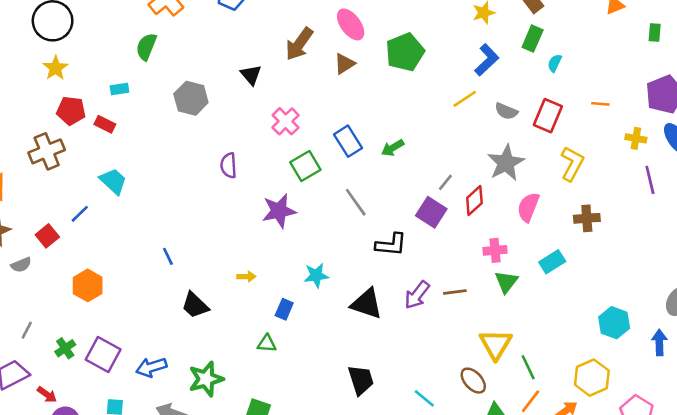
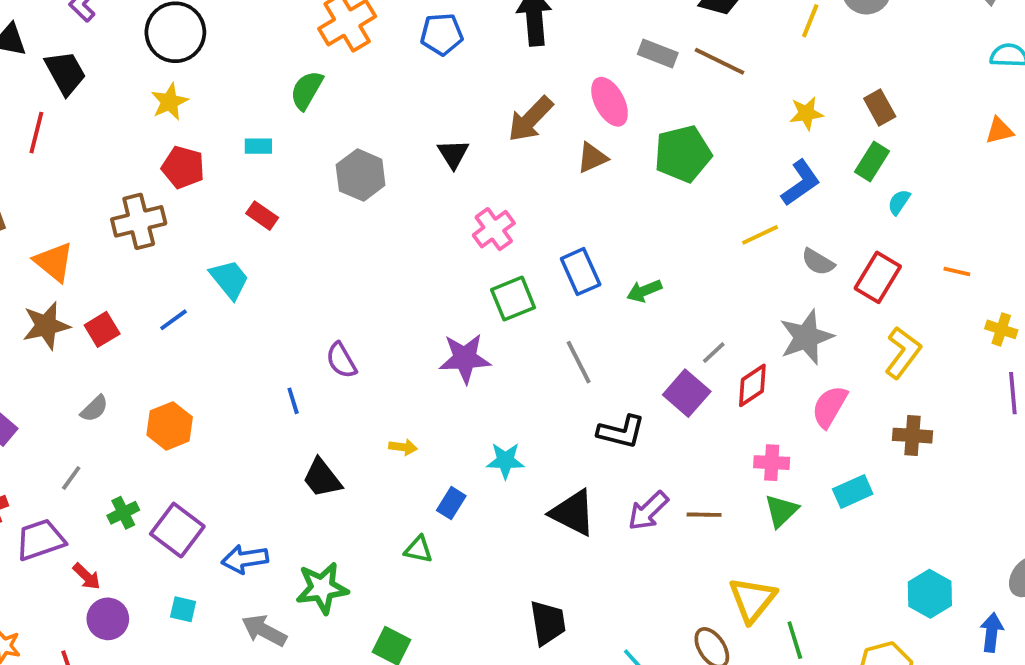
red rectangle: (105, 124) -> (262, 216), moved
purple semicircle: (229, 165) -> (341, 360), moved, turned -35
red square: (47, 236) -> (102, 329), moved
gray semicircle: (21, 265) -> (94, 409), moved, turned -30

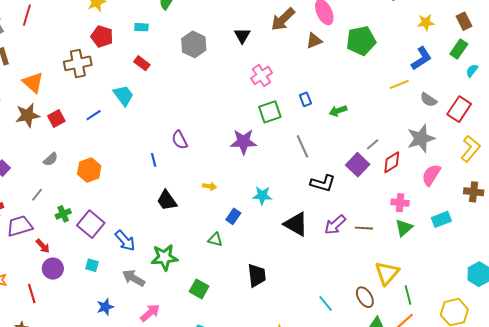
blue rectangle: (581, 272) -> (305, 99), size x0.6
blue arrow: (245, 559) -> (125, 241), turned -125
black trapezoid: (548, 623) -> (257, 275), moved

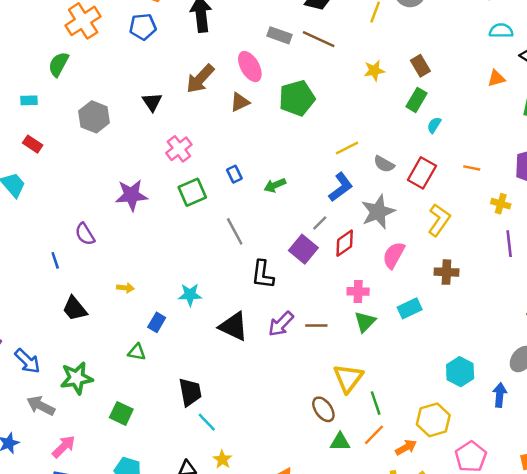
blue L-shape: (421, 58) -> (341, 187), moved
purple star: (244, 142) -> (131, 195), moved
black L-shape: (323, 183) -> (263, 274), turned 85
cyan line: (326, 303) -> (207, 422), moved

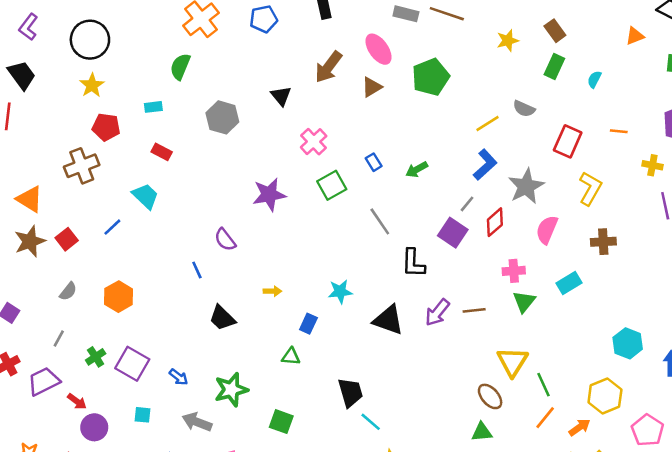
cyan semicircle: (434, 125) -> (594, 79), moved
gray semicircle: (384, 164) -> (524, 109), moved
blue arrow: (27, 361) -> (179, 377), size x0.7
green triangle: (340, 442) -> (482, 432), moved

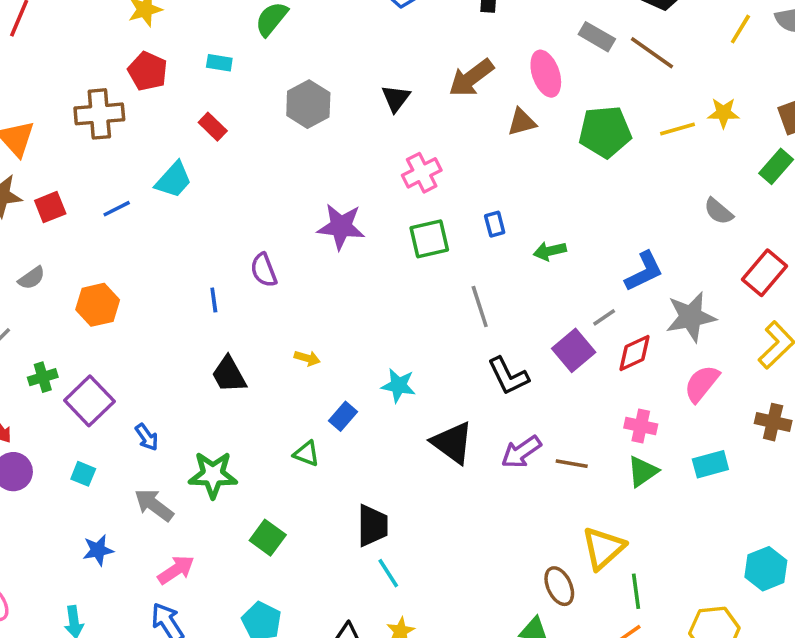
yellow line: (488, 124) -> (678, 129), moved
cyan trapezoid: (145, 196) -> (174, 180), turned 72
black L-shape: (413, 263) -> (508, 376), turned -44

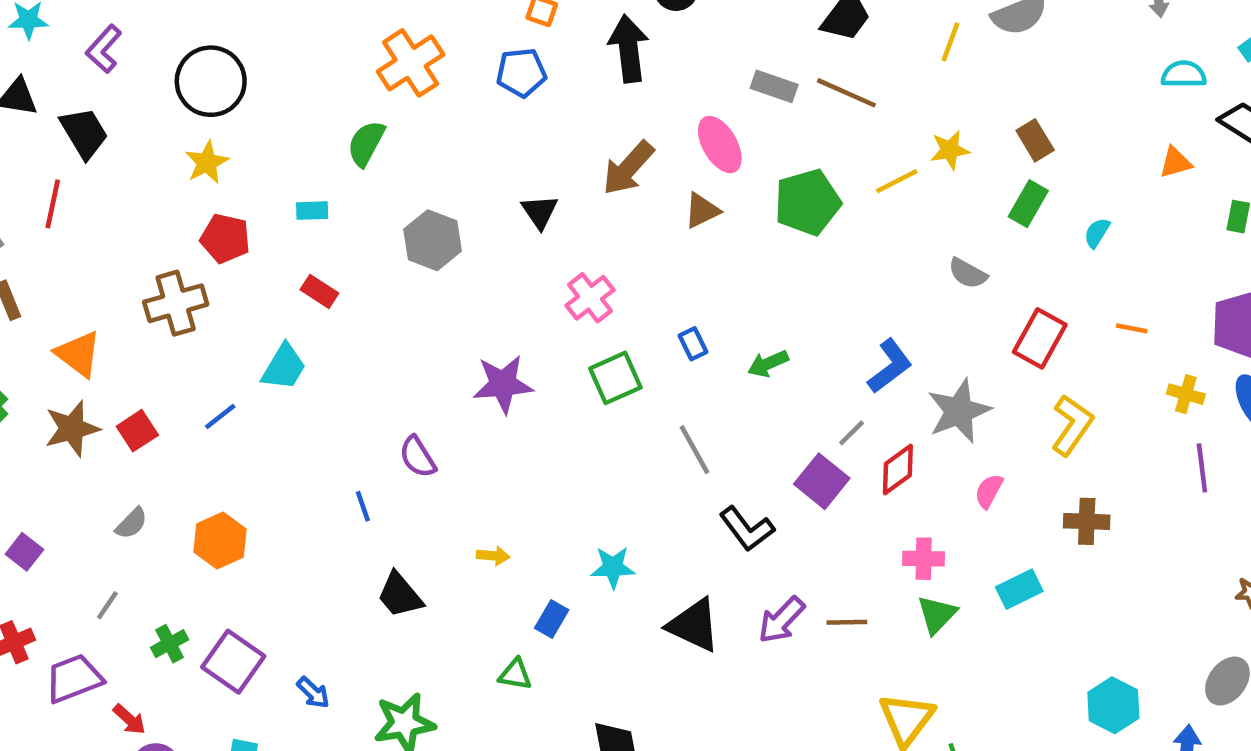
pink semicircle: (702, 384) -> (989, 491), size x0.7

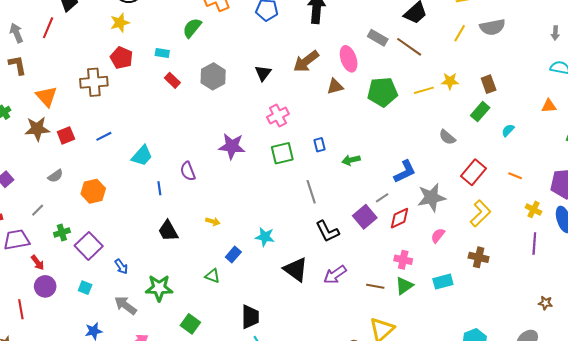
red rectangle: (319, 291) -> (172, 80), moved
cyan trapezoid: (284, 367) -> (142, 156), moved
brown line: (847, 622) -> (375, 286), moved

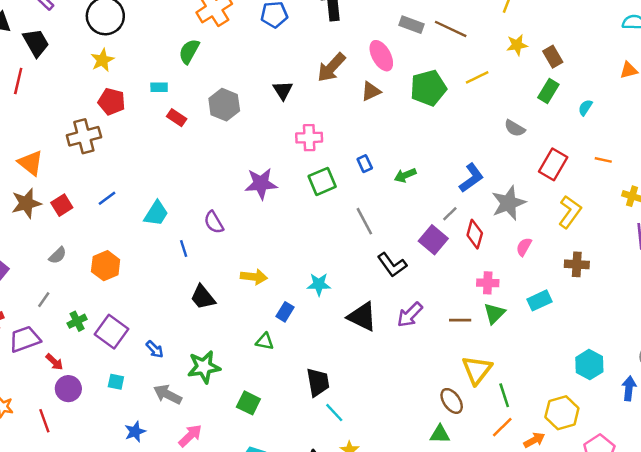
yellow star: (450, 81) -> (517, 45), moved
pink cross: (278, 116) -> (309, 138), turned 35
red diamond: (399, 218) -> (475, 234), turned -40
yellow arrow: (213, 221) -> (254, 277), size x1.5

